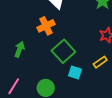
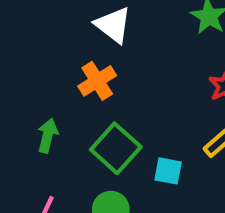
green square: (63, 51) -> (116, 148), moved

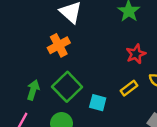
green arrow: (48, 136) -> (33, 90), moved

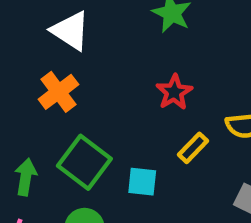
red star: (136, 54) -> (174, 92), moved

